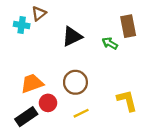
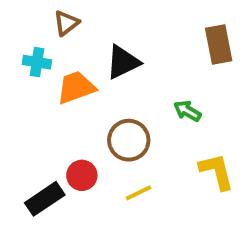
cyan cross: (22, 25) -> (37, 62), moved
green arrow: (110, 43) -> (187, 111), moved
orange trapezoid: (32, 83) -> (76, 87), moved

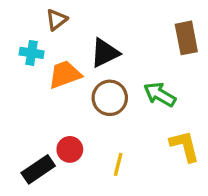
green arrow: (187, 111) -> (160, 95), size x1.4
brown circle: (129, 140) -> (110, 98), moved
yellow line: (139, 193) -> (118, 164), turned -50

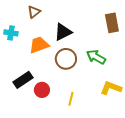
cyan cross: (32, 53) -> (11, 33), moved
yellow L-shape: (185, 146) -> (111, 88), turned -55
black rectangle: (38, 169) -> (23, 80), moved

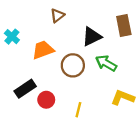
brown triangle: (34, 12) -> (57, 16), moved
black triangle: (63, 32) -> (92, 37), moved
cyan cross: (11, 33) -> (12, 37), turned 32

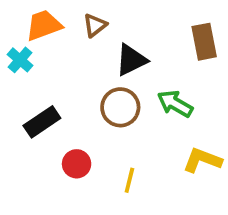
black triangle: (92, 37) -> (131, 60), moved
orange trapezoid: (43, 50) -> (44, 25), moved
black rectangle: (25, 89) -> (42, 122), moved

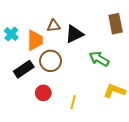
orange trapezoid: (44, 25) -> (35, 40), moved, turned 110
brown triangle: (95, 25) -> (54, 26), moved, turned 32
brown circle: (120, 107) -> (51, 61), moved

